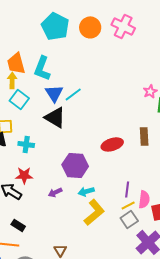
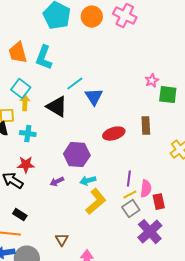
yellow arrow: (12, 80) -> (25, 103), moved
blue triangle: (54, 93) -> (94, 97), moved

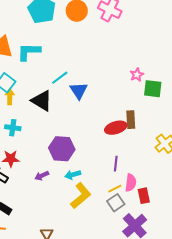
cyan L-shape: (44, 58) -> (29, 52), turned 70
red ellipse: (114, 134) -> (116, 128), moved
purple line: (129, 179) -> (116, 164), moved

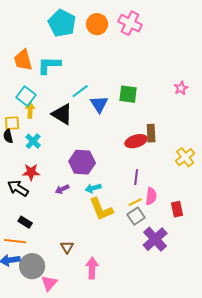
pink star: (137, 75) -> (181, 88), moved
green square: (153, 89) -> (128, 94), moved
cyan cross: (13, 128) -> (33, 141), turned 35
yellow L-shape: (81, 196) -> (101, 209), turned 108
red rectangle: (144, 196) -> (177, 209), moved

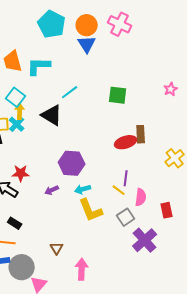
blue triangle: (99, 104) -> (87, 44), moved
cyan cross: (33, 141) -> (17, 124), moved
yellow line: (135, 202) -> (119, 190), moved, turned 64

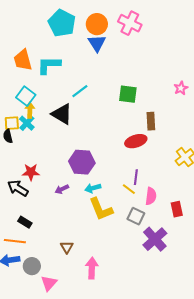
brown rectangle: (141, 134) -> (151, 121), moved
gray square: (126, 217) -> (136, 216), turned -30
gray circle: (22, 267) -> (32, 266), size x0.7

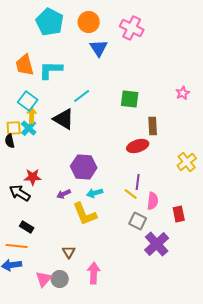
cyan pentagon: (62, 23) -> (50, 22), moved
orange circle: (97, 24) -> (89, 22), moved
yellow L-shape: (101, 209) -> (85, 214), moved
gray circle: (32, 266) -> (60, 279), moved
pink triangle: (49, 283) -> (44, 279), moved

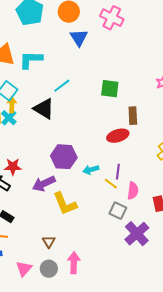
cyan arrow: (95, 193) -> (91, 170), moved
purple arrow: (64, 194) -> (44, 184), size x1.6
gray circle: (60, 279) -> (49, 269), moved

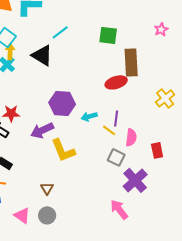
brown rectangle: (133, 116) -> (131, 62), size x1.5
pink arrow: (74, 263) -> (119, 209), moved, turned -40
pink triangle: (24, 269) -> (22, 215), turned -36

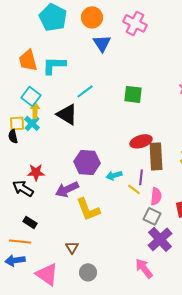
brown rectangle: (131, 62) -> (156, 156), moved
gray square: (116, 157) -> (152, 216), moved
pink triangle: (22, 215) -> (47, 274), size x1.4
gray circle: (47, 215) -> (88, 272), moved

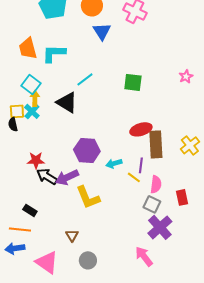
black arrow: (23, 188) -> (47, 176), moved

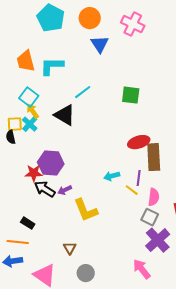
yellow arrow: (35, 98) -> (33, 111), turned -35
purple hexagon: (87, 150) -> (51, 163), moved
purple arrow: (67, 177) -> (65, 190), size x0.6

